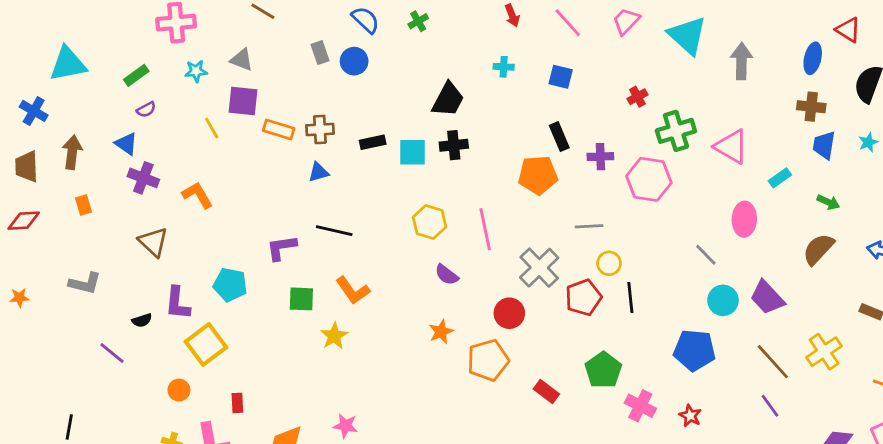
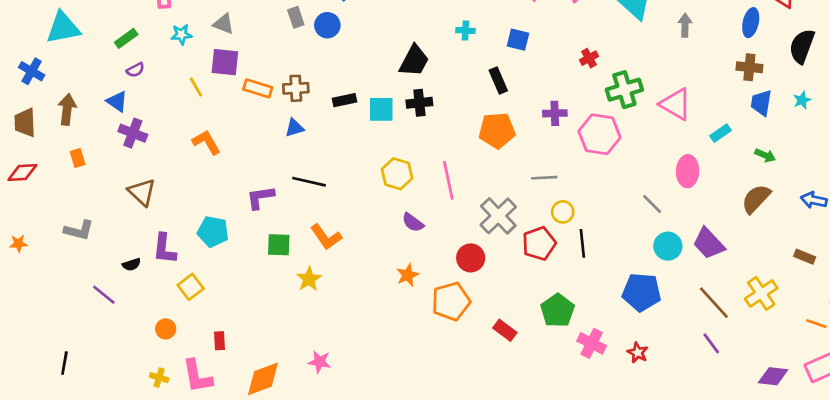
gray arrow: (741, 61) -> (685, 25), size x0.7
black rectangle: (559, 137) -> (498, 80), moved
orange L-shape: (197, 195) -> (206, 142), moved
yellow square: (206, 345) -> (191, 287), size x0.7

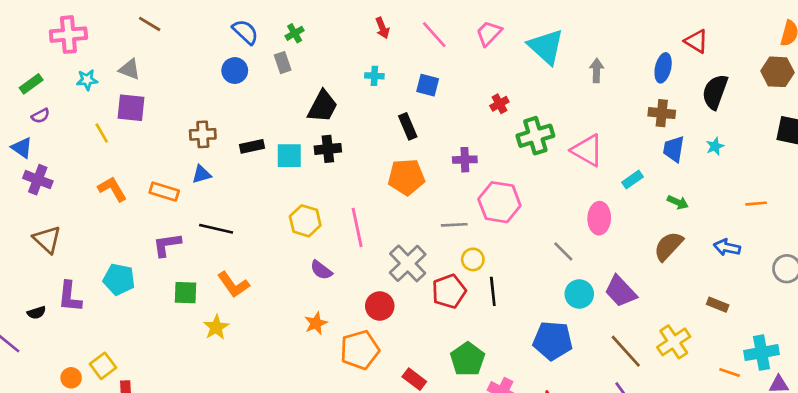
gray rectangle: (296, 17) -> (283, 63), moved
orange rectangle: (258, 88) -> (164, 192), moved
pink hexagon: (600, 134) -> (499, 202), moved
yellow square: (191, 287) -> (103, 366), moved

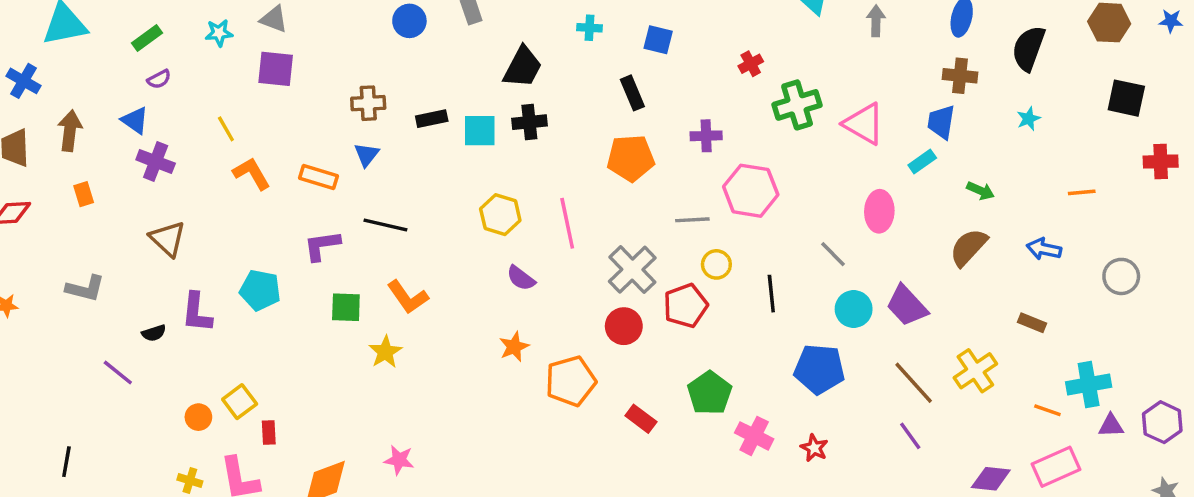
yellow line: (102, 133) -> (226, 129), moved
blue trapezoid: (674, 149) -> (941, 122), moved
blue triangle: (201, 174) -> (367, 155), turned -36
black line: (493, 291) -> (771, 294), moved
red circle: (380, 306) -> (624, 326), moved

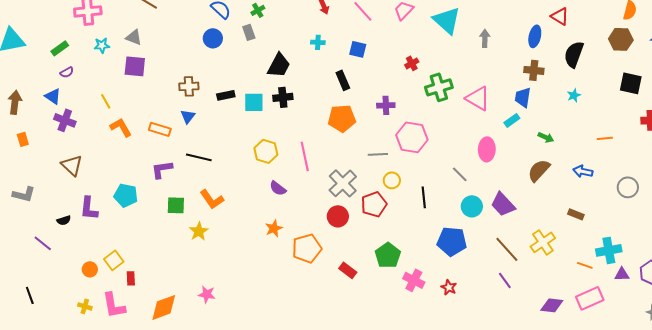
black line: (66, 462) -> (30, 295), moved, turned -30

